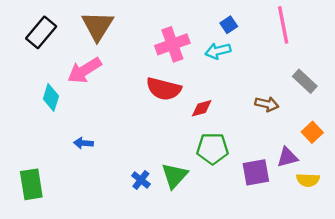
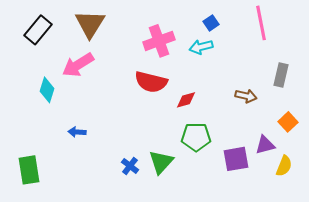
gray rectangle: (305, 81) -> (281, 75), turned 60
yellow semicircle: (308, 180) -> (284, 166), turned -70

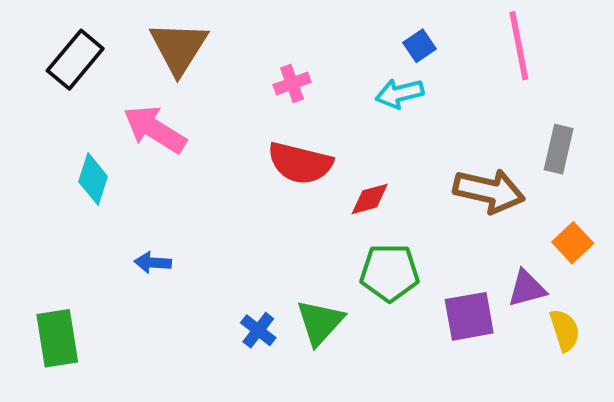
pink cross: (159, 41) -> (292, 84), moved, size x0.6
pink arrow: (78, 65) -> (155, 129), turned 64
brown arrow: (246, 96) -> (489, 191), size x1.6
yellow semicircle: (284, 166) -> (565, 330), turned -40

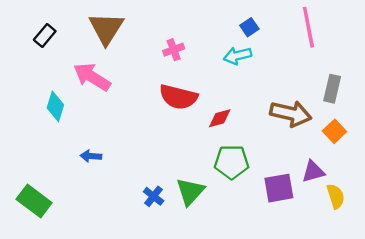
black rectangle: (75, 60) -> (45, 35), size x0.7
orange square: (573, 243) -> (334, 131), moved
green rectangle: (57, 338) -> (34, 201), turned -44

